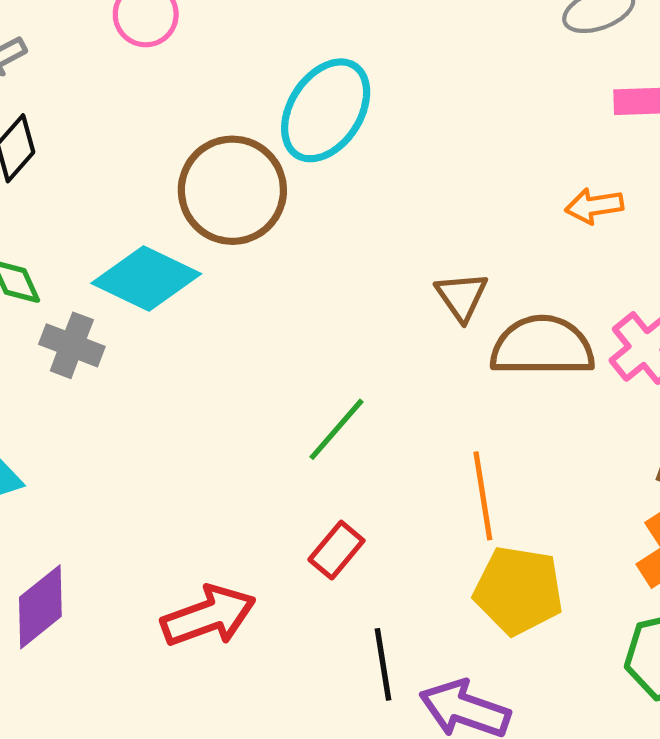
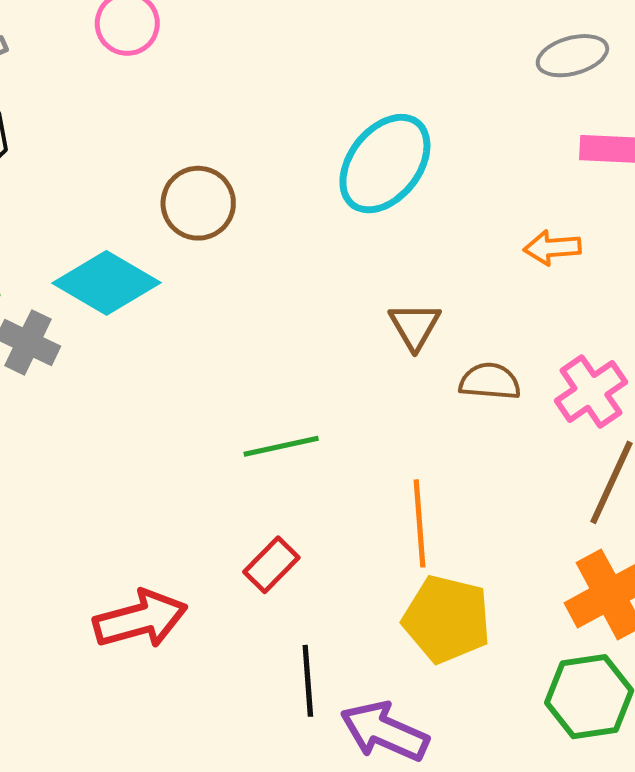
cyan ellipse: (326, 110) -> (385, 164), moved
brown circle: (232, 190) -> (198, 203), size x0.7
brown semicircle: (542, 346) -> (490, 381), size x0.6
green line: (337, 429) -> (281, 446), turned 32

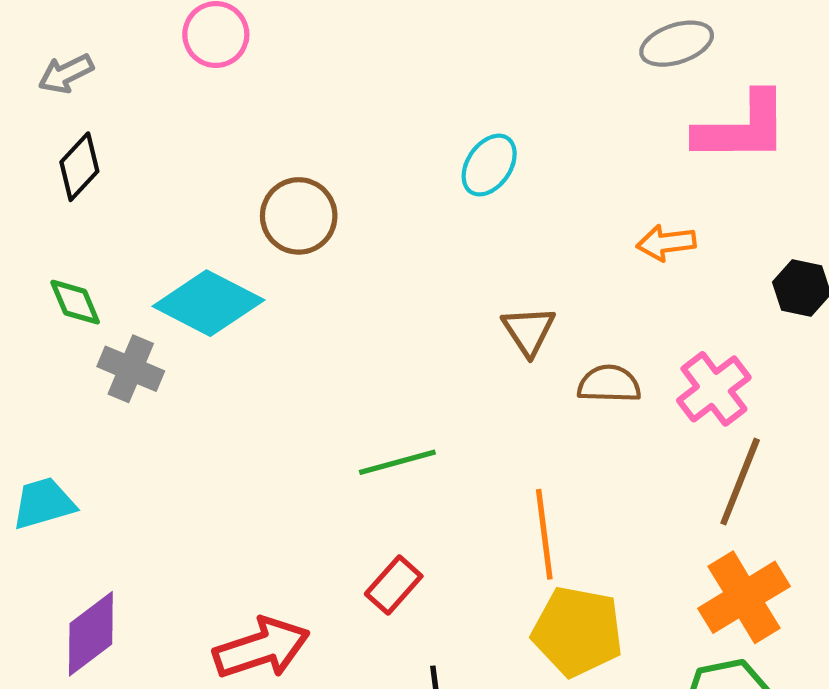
cyan ellipse: (385, 164) -> (489, 165), size x0.6

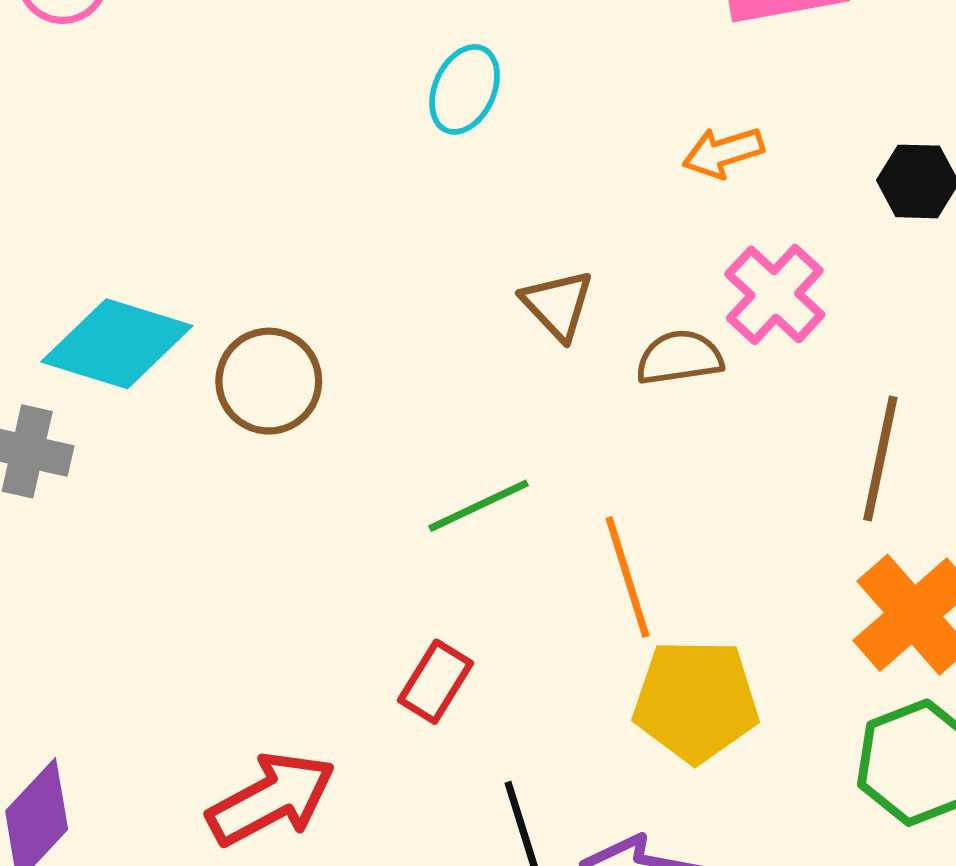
brown circle: (299, 216) -> (269, 381), moved
pink cross: (714, 389) -> (775, 294), moved
green line: (397, 462) -> (479, 506), moved

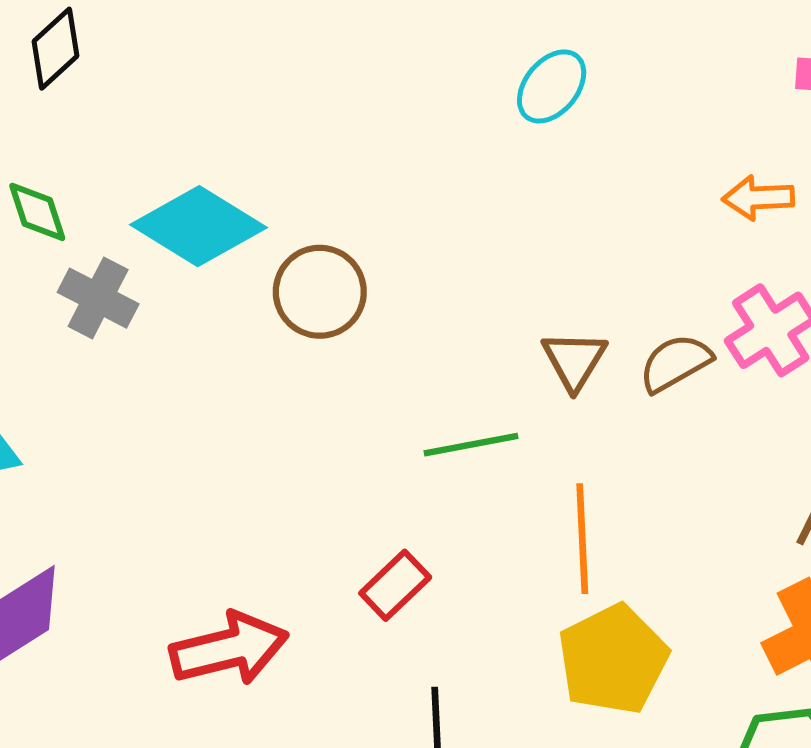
brown triangle: (558, 305) -> (574, 360), moved
brown semicircle: (680, 358) -> (675, 363), turned -36
yellow pentagon: (696, 701) -> (613, 659), turned 30

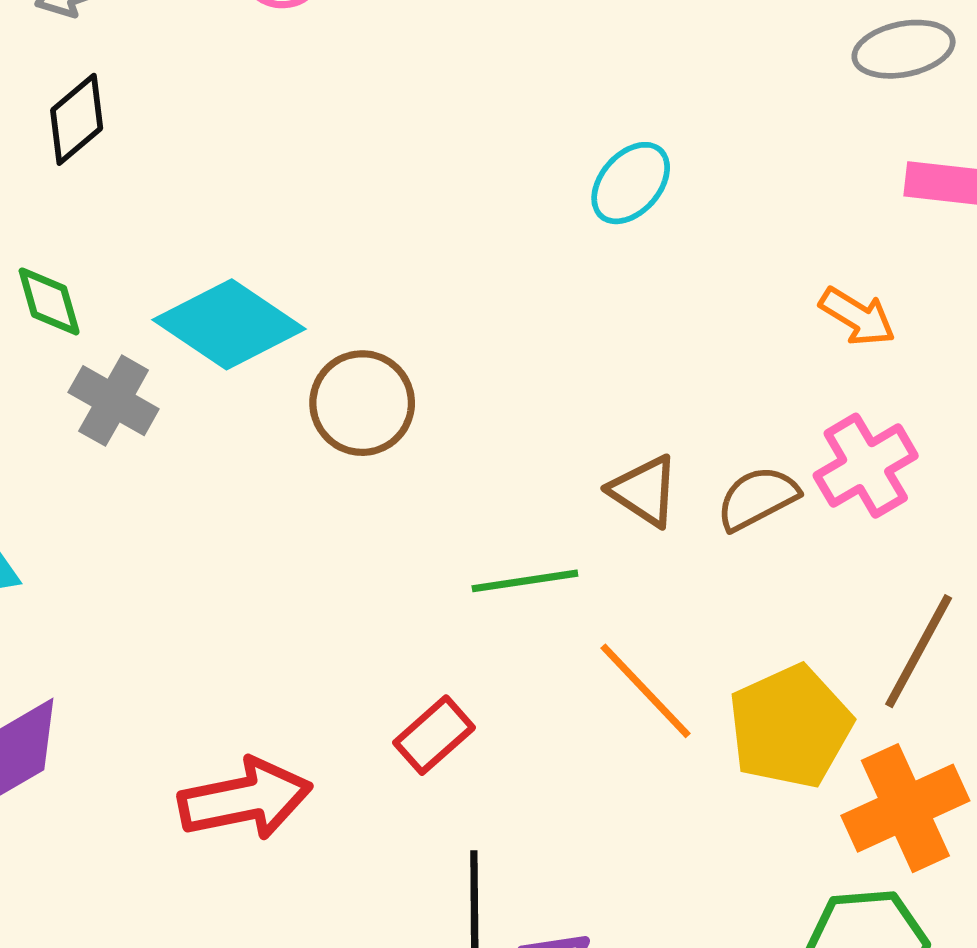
orange arrow: (758, 198) -> (857, 317), turned -148
brown triangle: (574, 360) -> (644, 491), turned -30
orange line: (582, 539) -> (646, 691), turned -43
yellow pentagon: (613, 659) -> (790, 727), moved

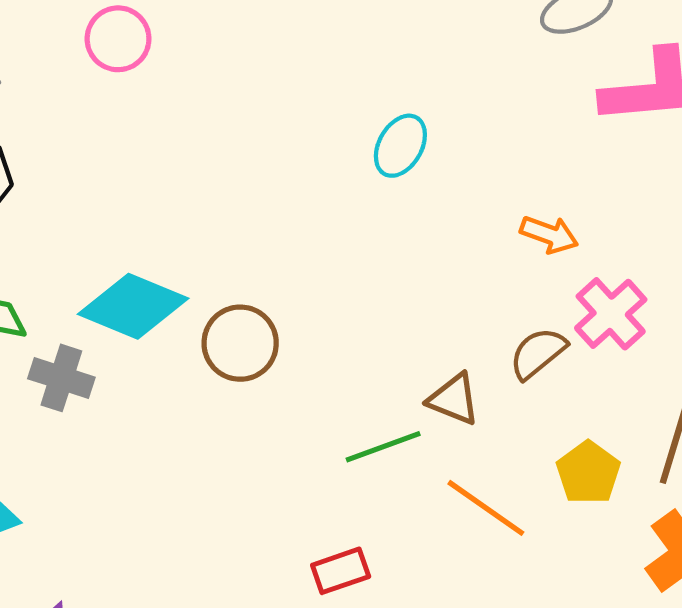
orange arrow: (857, 317) -> (549, 234), moved
brown triangle: (644, 491) -> (454, 399), moved
yellow pentagon: (790, 727) -> (588, 473), moved, size x0.7
red rectangle: (434, 735) -> (341, 571), turned 34

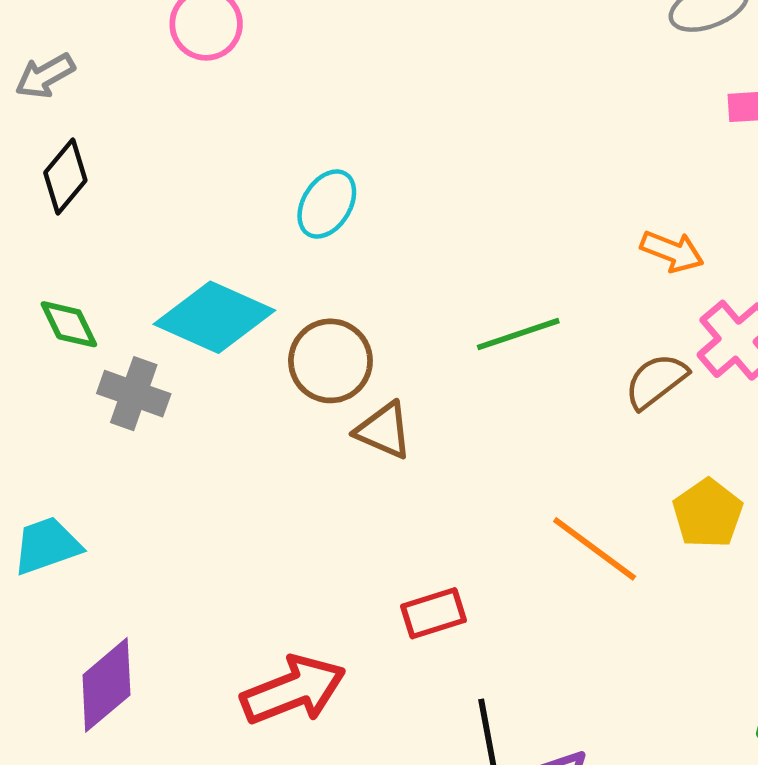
cyan ellipse: (400, 146) -> (327, 204), moved
brown triangle: (454, 399) -> (384, 430), moved
green line: (383, 447) -> (518, 334), moved

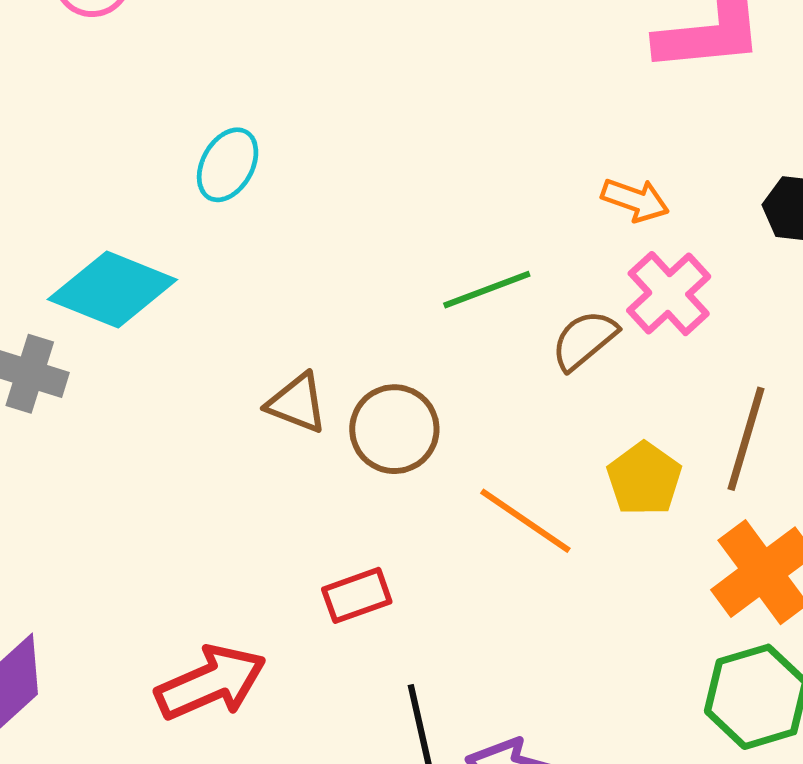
orange arrow: (672, 251) -> (635, 200), moved
green line: (518, 334) -> (487, 290), moved
brown circle: (330, 361) -> (394, 429), moved

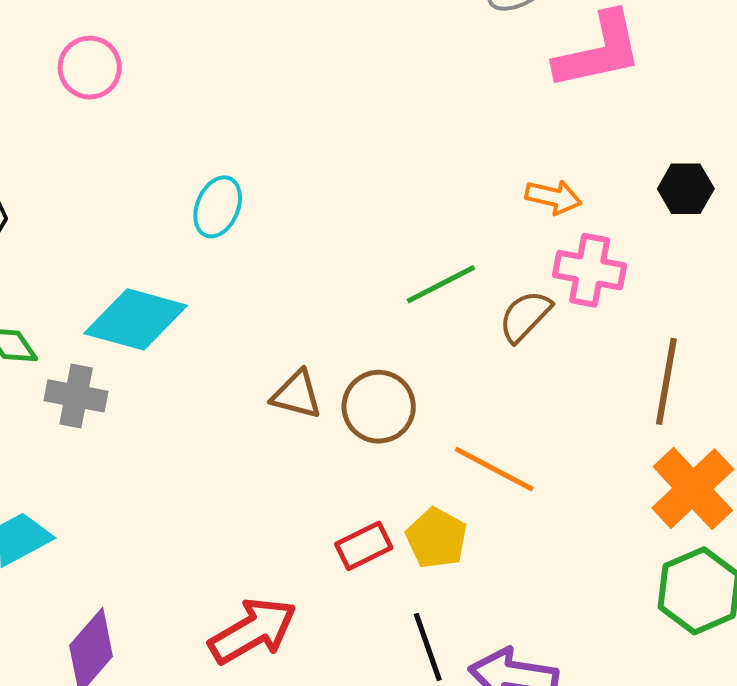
pink cross: (669, 294) -> (590, 270), turned -30
yellow pentagon: (644, 479) -> (436, 538), moved

